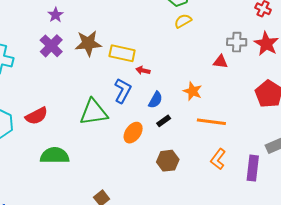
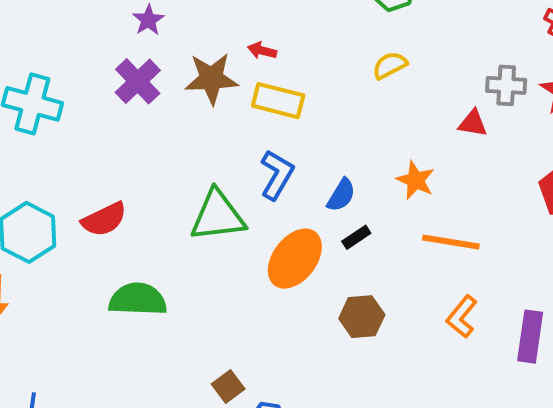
yellow semicircle: (183, 21) -> (390, 65), moved
red arrow: (143, 70) -> (262, 51), moved
orange ellipse: (133, 133) -> (295, 259), size x1.4

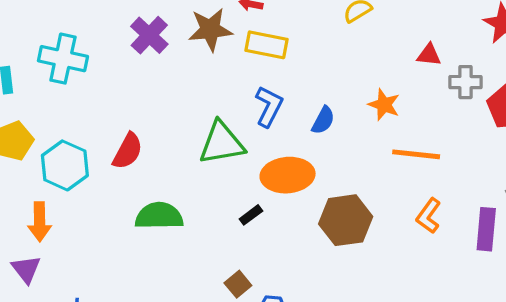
gray cross: (506, 85) -> (465, 82), moved
red semicircle: (104, 219) -> (128, 151), turned -33
black rectangle: (356, 237) -> (251, 215), moved
orange ellipse: (295, 259) -> (288, 175), turned 51
brown hexagon: (362, 317) -> (346, 220), size x1.4

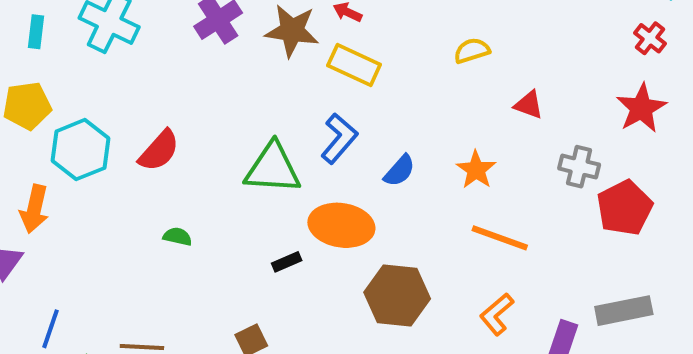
red triangle: (429, 55) -> (529, 105), moved
green semicircle: (159, 216) -> (178, 237), size x0.5

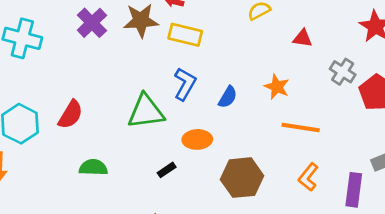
gray cross: (579, 167) -> (343, 72), turned 30
orange ellipse: (341, 225) -> (197, 139), size x0.7
green semicircle: (178, 237) -> (93, 167), size x1.5

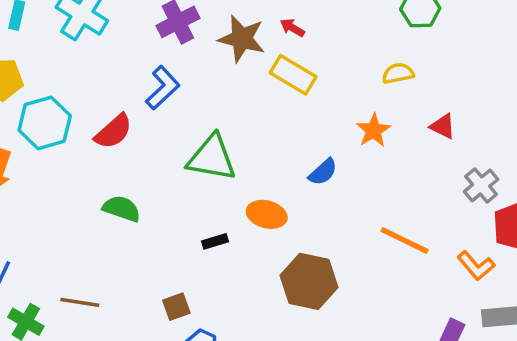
blue L-shape: (185, 84) -> (163, 88), moved
orange star: (277, 87) -> (374, 130), moved
orange L-shape: (308, 177) -> (476, 266), moved, turned -96

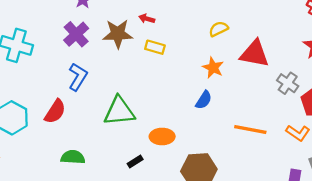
yellow rectangle: (293, 75) -> (155, 47), size x0.7
red triangle: (443, 126) -> (255, 54), size x1.8
blue semicircle: (323, 172) -> (204, 100), moved

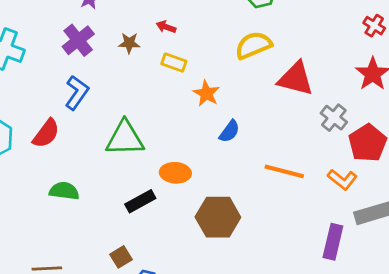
yellow semicircle: (218, 29) -> (253, 45), size x1.5
brown star: (118, 34) -> (129, 43), size x0.6
orange star: (213, 68) -> (206, 93), moved
black rectangle: (135, 161) -> (140, 201), size x1.5

